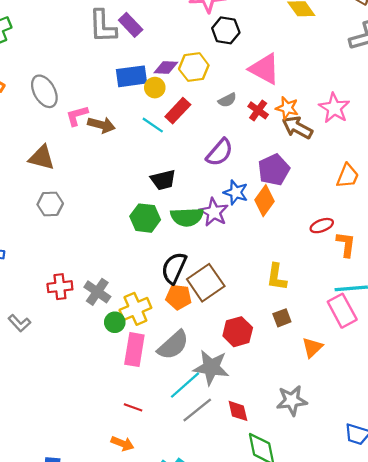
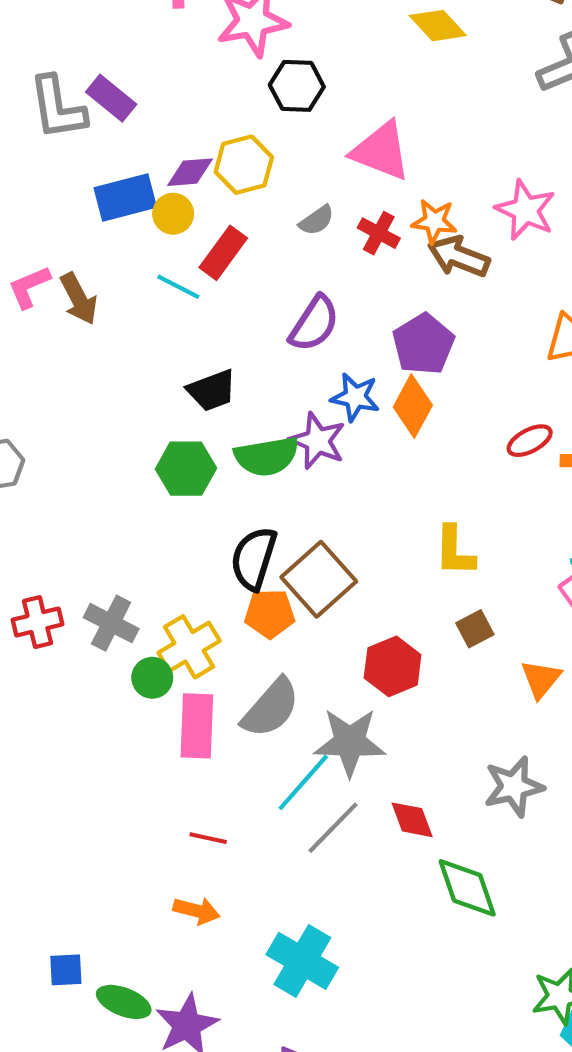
brown arrow: (101, 125) -> (79, 299), turned 55

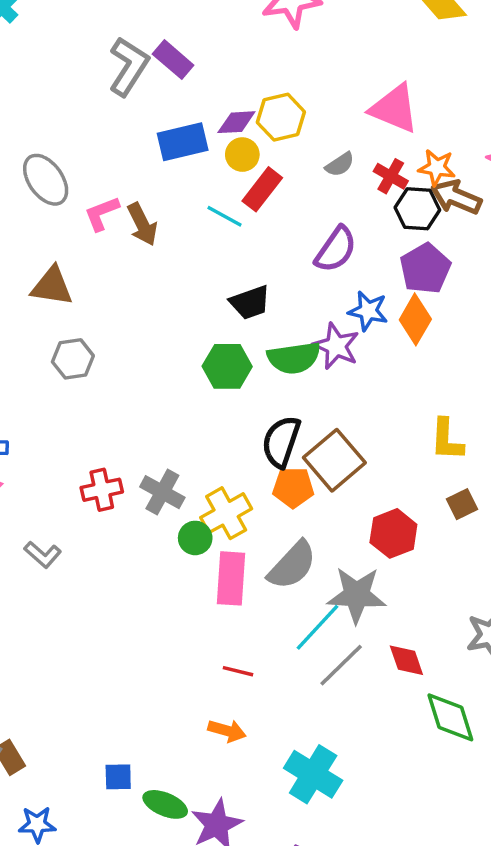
black hexagon: (297, 86) -> (417, 209), moved
gray L-shape: (58, 108) -> (129, 66), turned -140
yellow circle: (173, 214) -> (242, 155), moved

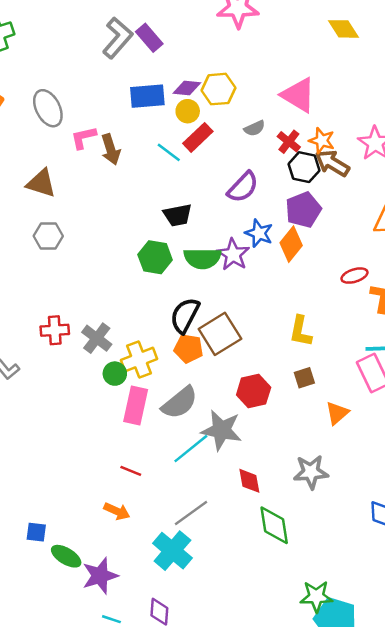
gray line: (341, 665) -> (191, 513), moved

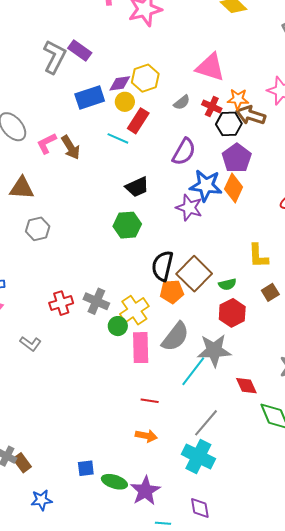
blue star: (259, 233) -> (206, 186), size x1.4
green semicircle: (202, 258) -> (227, 284), moved, size x0.6

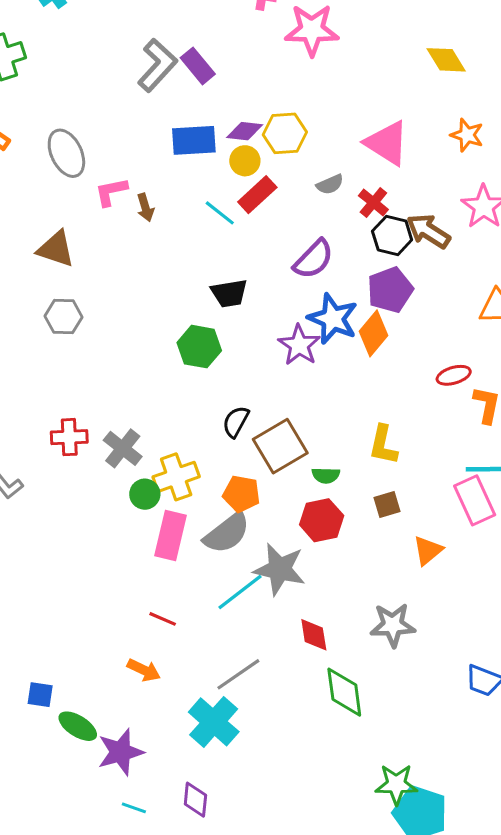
orange star: (238, 99) -> (467, 135), moved
brown arrow: (71, 147) -> (145, 207), size x0.7
black semicircle: (162, 266) -> (236, 422), size x0.7
orange pentagon: (172, 292) -> (241, 494), moved

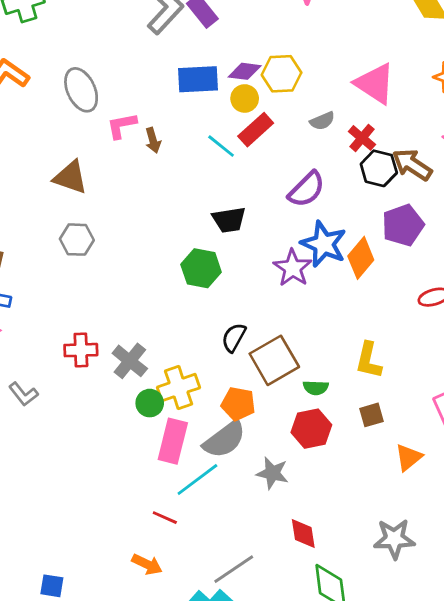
purple pentagon: (390, 290) -> (403, 225), moved
gray star: (280, 569) -> (272, 473), size x0.7
cyan line: (240, 592) -> (197, 480), moved
gray star: (393, 625) -> (394, 539), moved

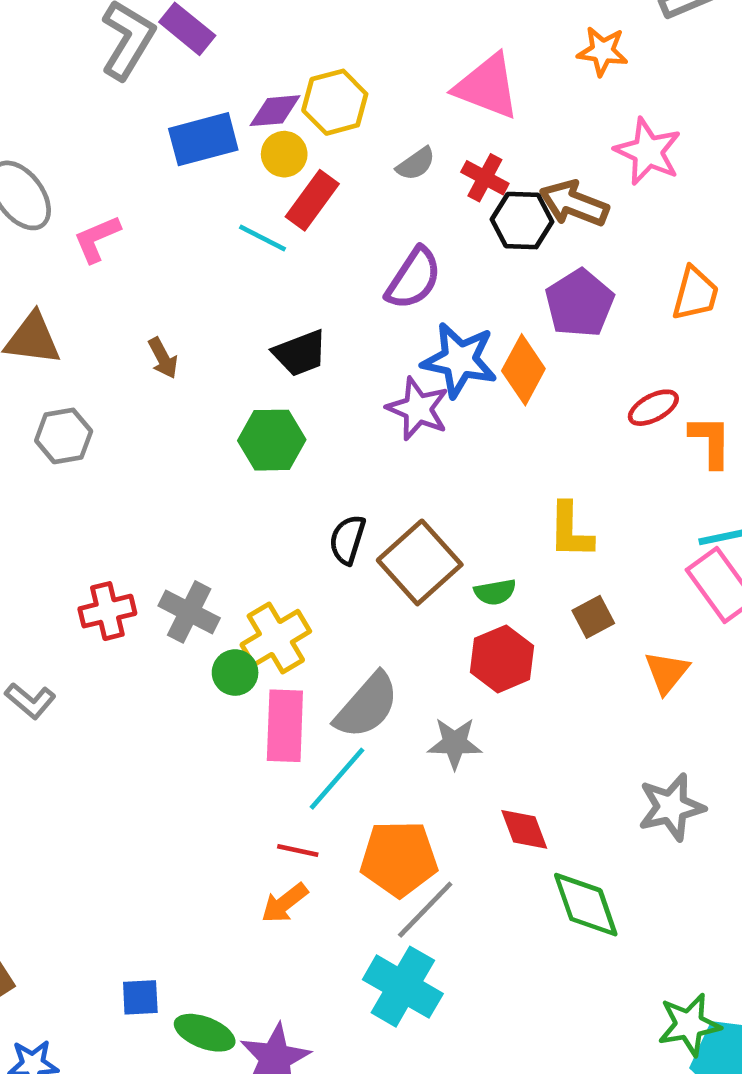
brown arrow: (153, 140) -> (163, 358), moved
orange pentagon: (238, 404) -> (399, 859), moved, size x1.4
orange arrow: (147, 564) -> (285, 903), moved, turned 128

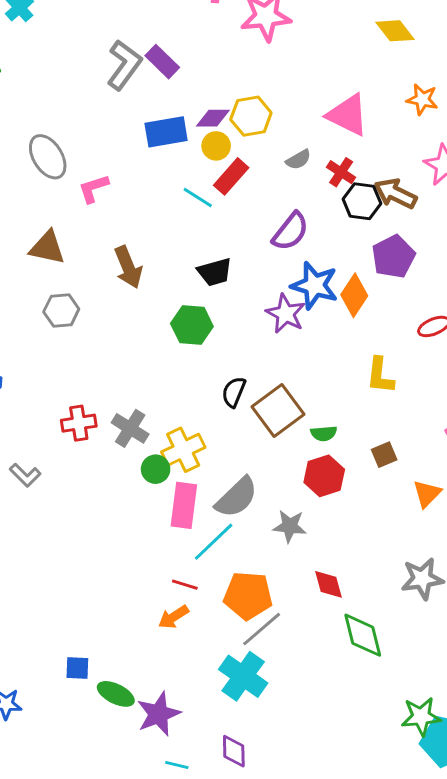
brown arrow: (163, 358) -> (128, 267), size x1.6
yellow L-shape: (570, 531) -> (380, 376), moved

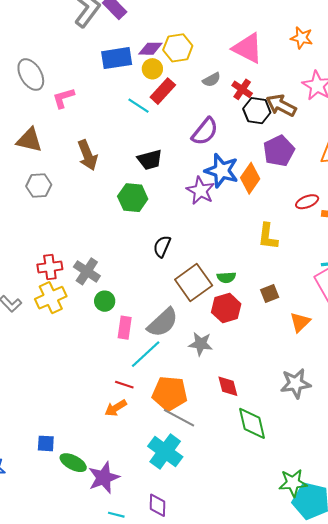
brown square: (278, 410) -> (194, 283), moved
yellow cross: (183, 450) -> (51, 298), moved
pink rectangle: (184, 505) -> (125, 328), size x0.7
gray line: (262, 629) -> (179, 418), turned 68

